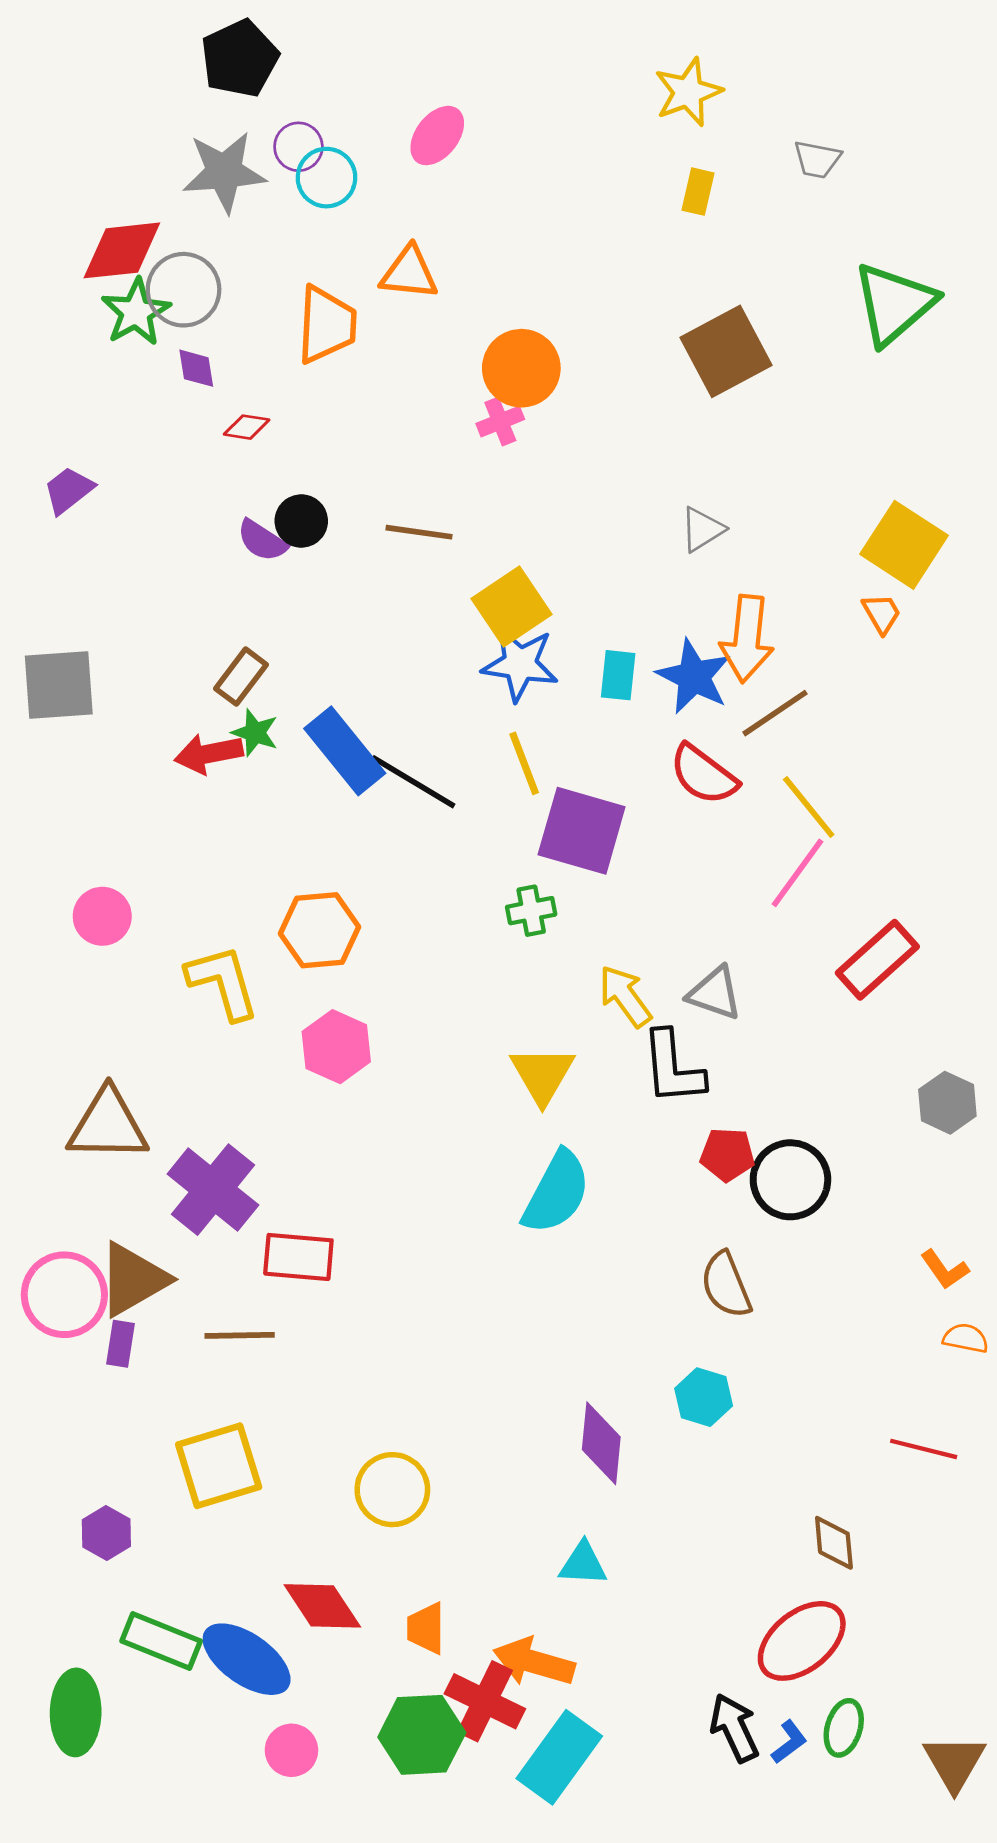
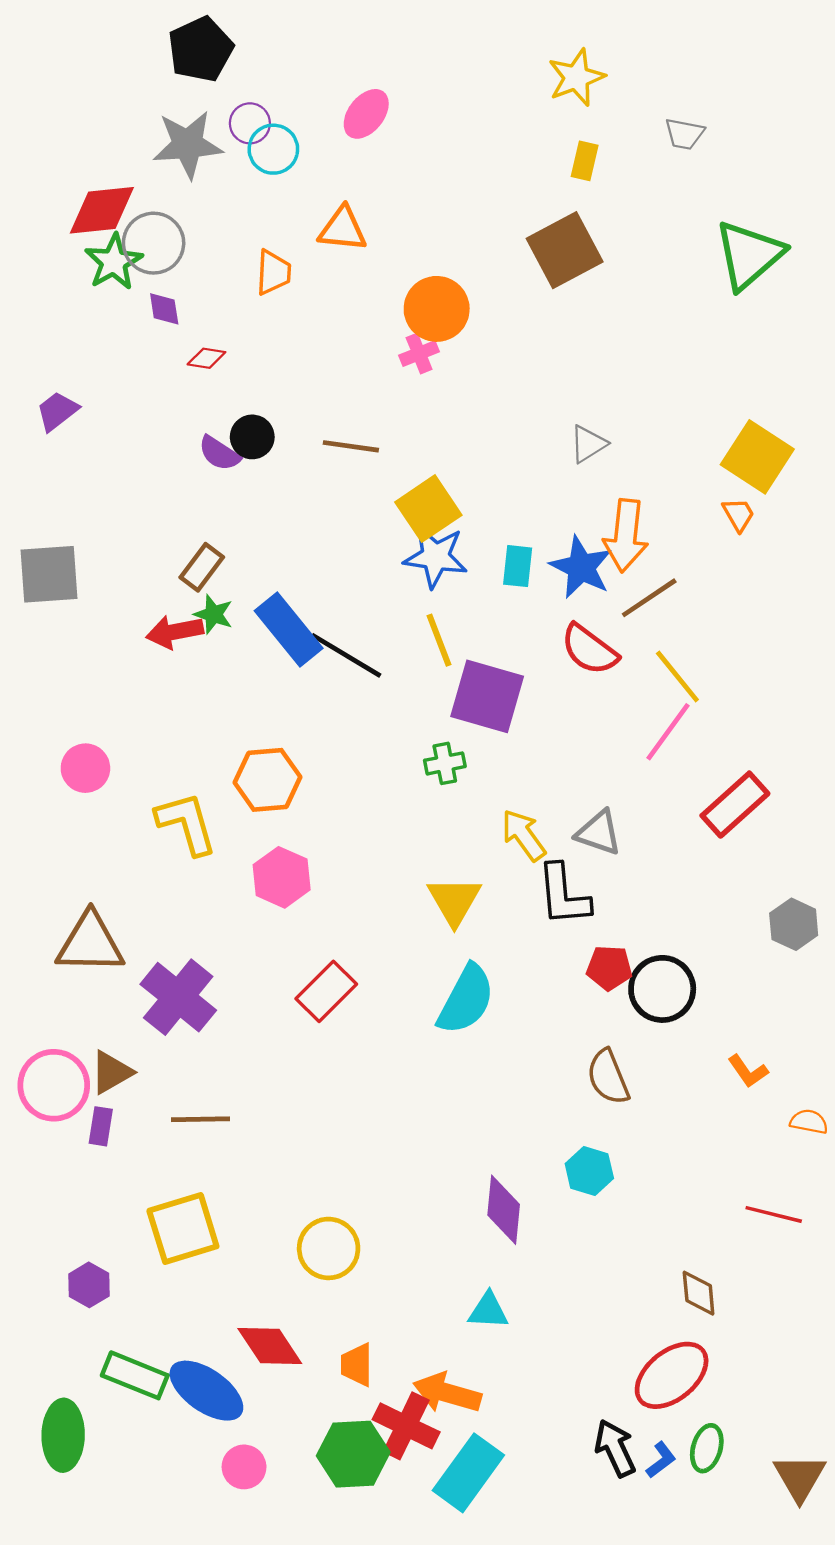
orange trapezoid: (326, 325) -> (273, 272), size x0.7
brown square: (726, 351) -> (565, 250), moved
red rectangle: (298, 1257) -> (326, 991), moved, turned -50
orange L-shape: (945, 1270) -> (748, 1071), moved
brown triangle: (133, 1279) -> (111, 1072), size x0.7

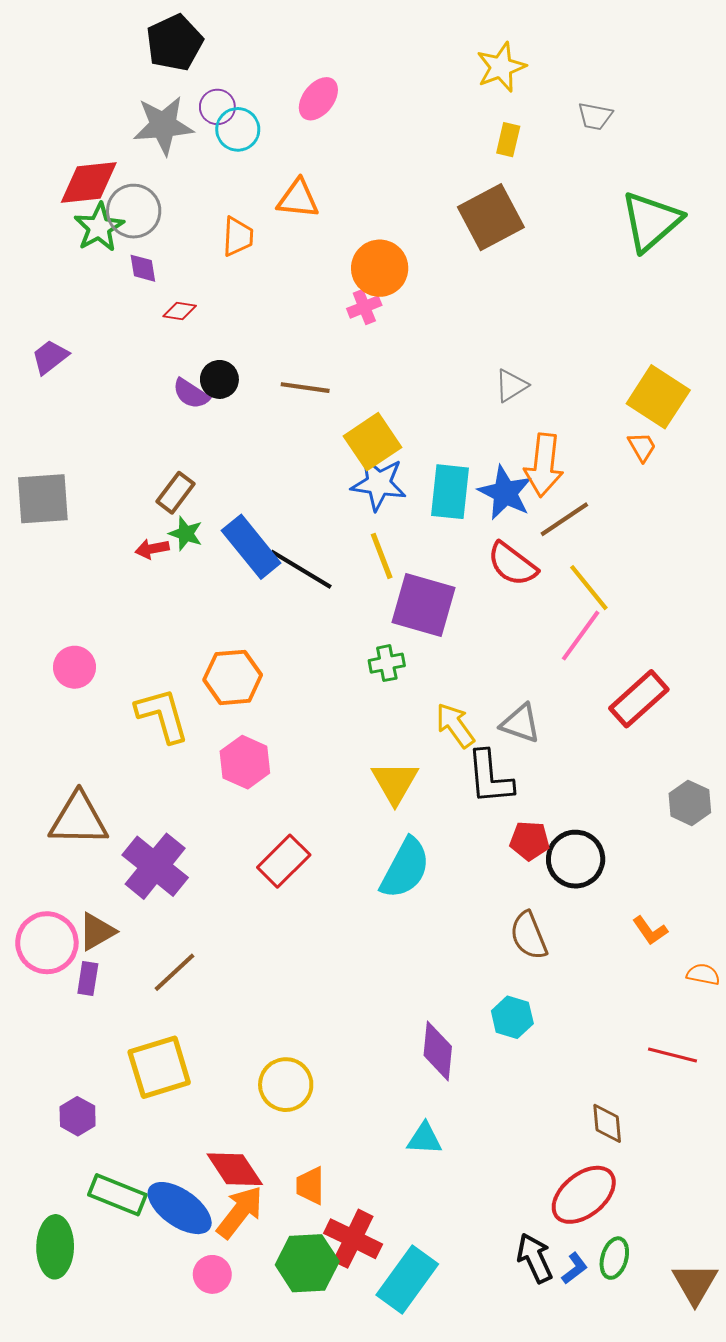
cyan rectangle: (518, 566) -> (450, 492), size x1.5
red arrow: (175, 632) -> (152, 549), size x0.7
brown line: (201, 1119) -> (175, 972), turned -42
orange arrow: (447, 1393) -> (240, 1212), moved, turned 112

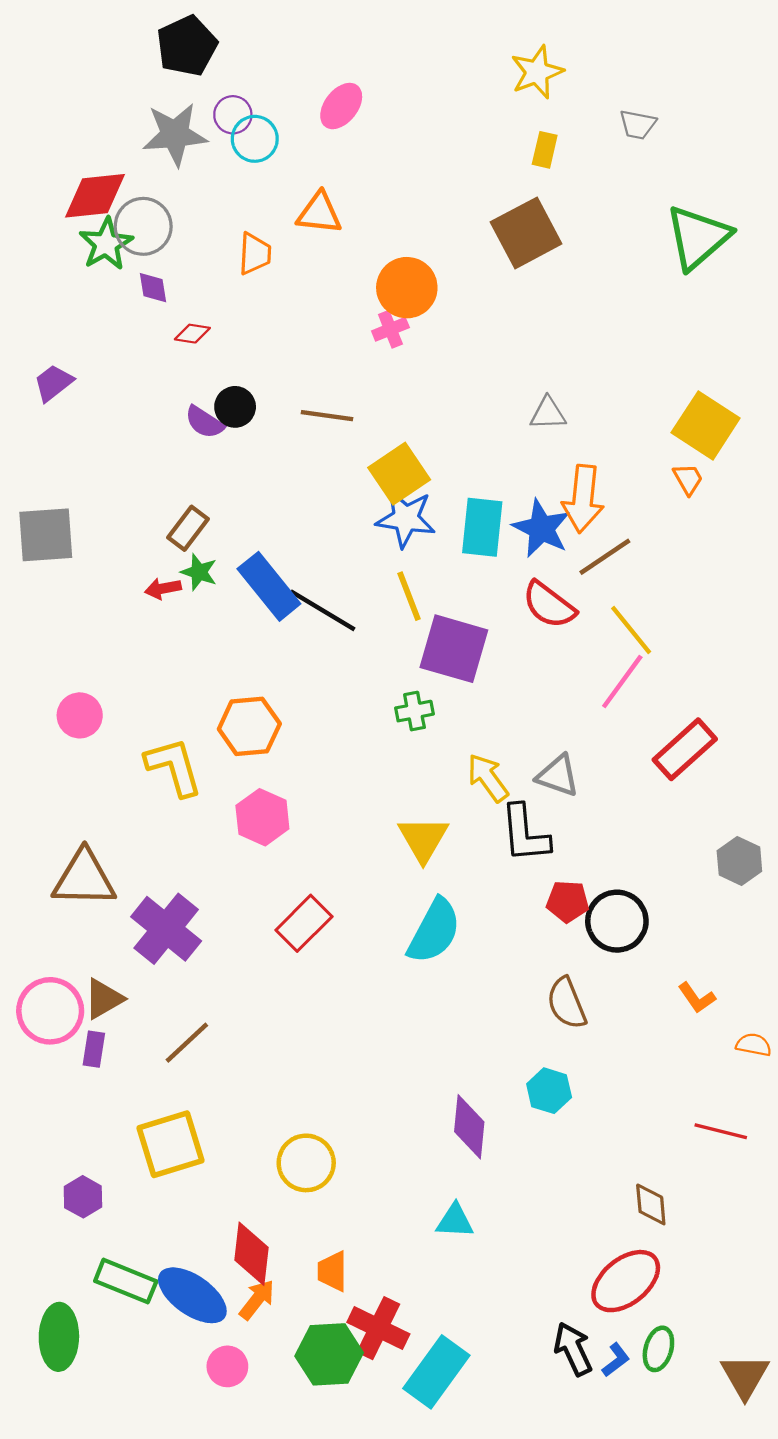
gray triangle: (511, 386) -> (548, 413), turned 30
red diamond: (235, 1169) -> (251, 1254), turned 40
orange arrow: (240, 1212) -> (257, 1300), size x0.7

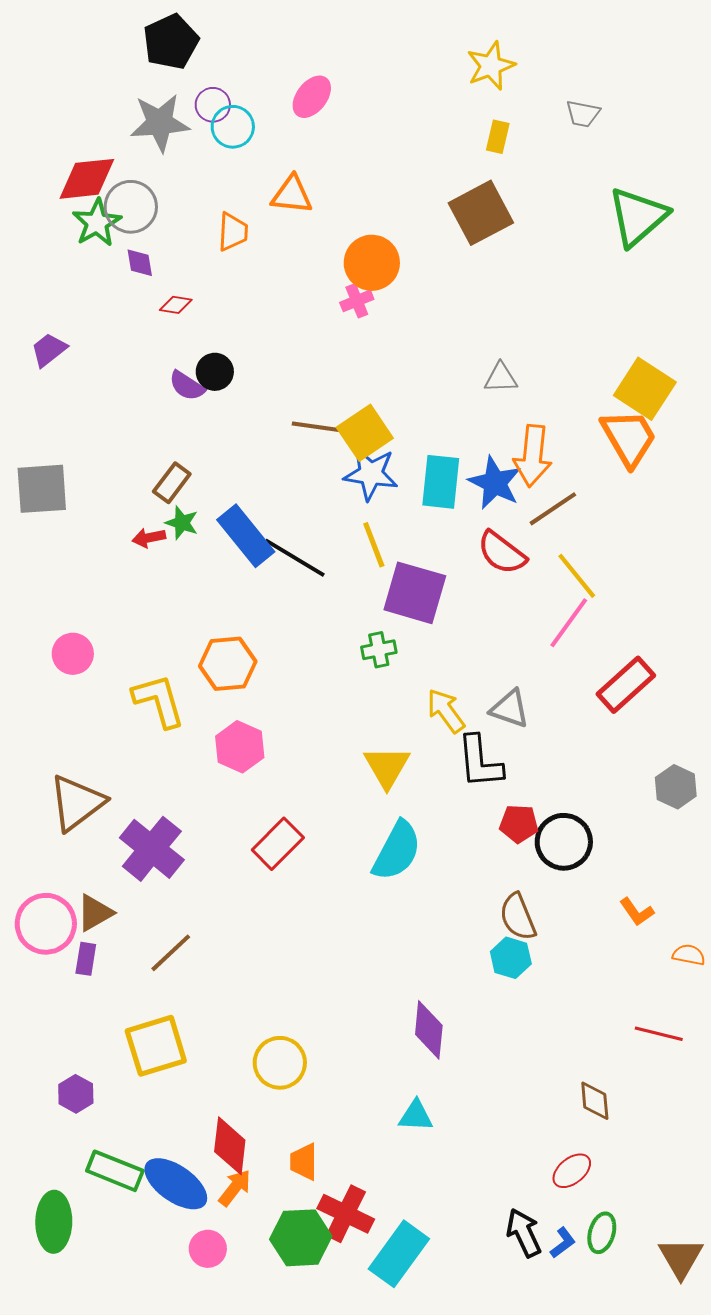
brown line: (327, 416) -> (316, 427), moved
orange trapezoid: (688, 479) -> (629, 438), size x2.0
brown triangle: (84, 878) -> (77, 803), turned -38
cyan hexagon: (549, 1091) -> (511, 958), moved
red ellipse: (626, 1281) -> (572, 1171), size x0.6

